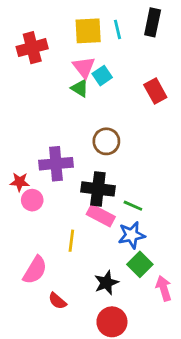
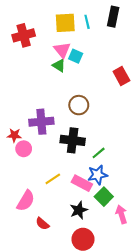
cyan square: (102, 76) -> (76, 56), turned -32
red rectangle: (155, 91) -> (121, 76), moved
green line: (133, 206) -> (99, 153), turned -64
pink rectangle: (101, 216) -> (82, 183), moved
yellow line: (71, 241) -> (53, 179), turned 49

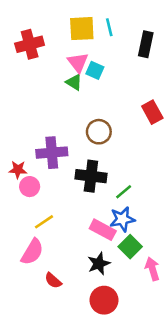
black rectangle: (113, 17) -> (146, 44), moved
red rectangle: (121, 76) -> (152, 112), moved
yellow line: (53, 179) -> (44, 222), moved

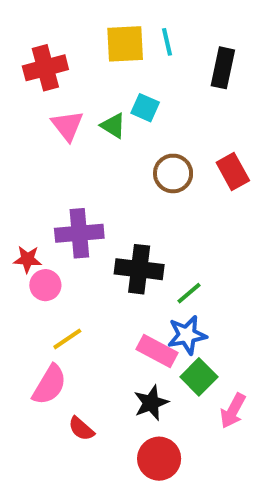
pink triangle: (78, 63) -> (67, 126), moved
brown circle: (99, 132) -> (173, 173), moved
pink arrow: (152, 269) -> (233, 411), turned -135

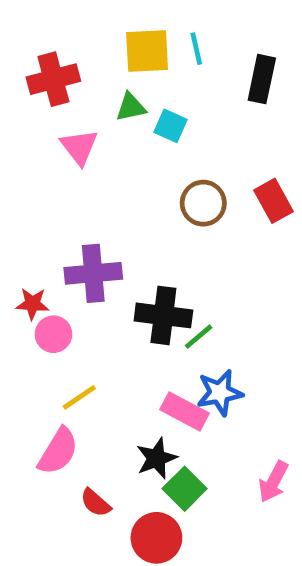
green triangle: (113, 126) -> (131, 107), moved, turned -44
green line: (189, 293) -> (199, 337), moved
green square: (199, 377) -> (185, 489), moved
black star: (151, 403) -> (156, 458), moved
red circle: (159, 459) -> (156, 538), moved

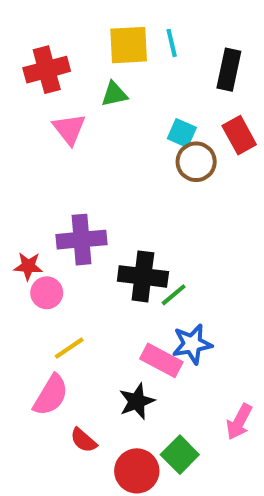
cyan square: (170, 126) -> (182, 133), moved
red rectangle: (273, 201) -> (239, 135), moved
brown circle: (203, 203) -> (196, 162), moved
green square: (185, 489) -> (180, 455), moved

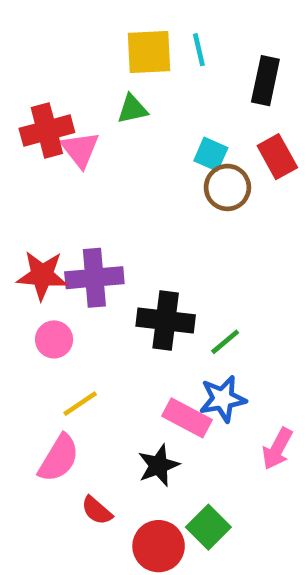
red cross: (47, 70) -> (47, 130), moved
red star: (28, 266) -> (42, 275), moved, size x1.5
green line: (174, 295) -> (225, 342), moved
pink arrow: (239, 422) -> (277, 449), moved

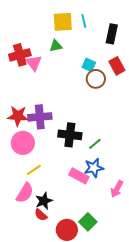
pink circle: (54, 339) -> (23, 143), size x1.5
black star: (159, 465) -> (44, 201), moved

